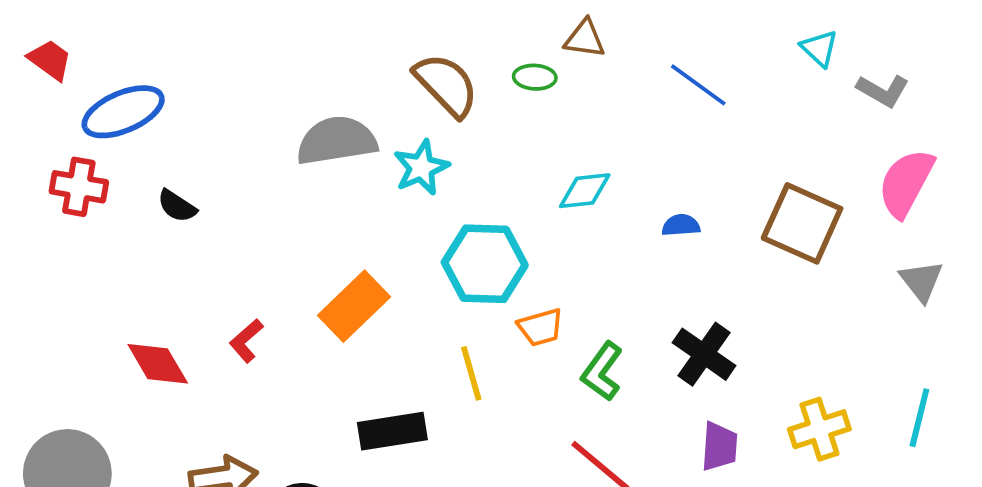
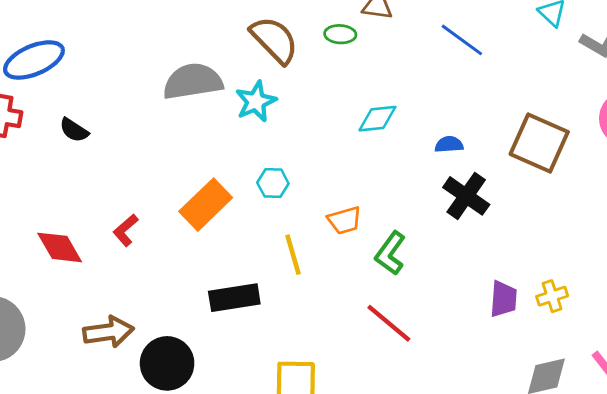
cyan hexagon: (485, 264) -> (273, 183), moved, size x0.5
black cross: (704, 354) -> (466, 196), moved
yellow cross: (819, 429) -> (552, 296), size x0.7
purple trapezoid: (719, 446) -> (503, 299), moved

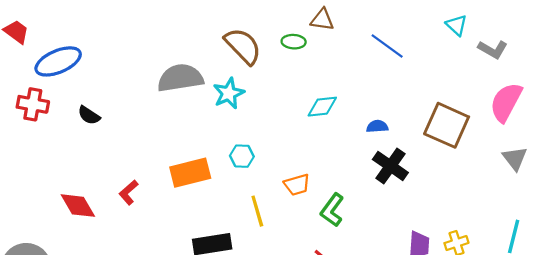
orange rectangle: (206, 205) -> (190, 173), turned 30

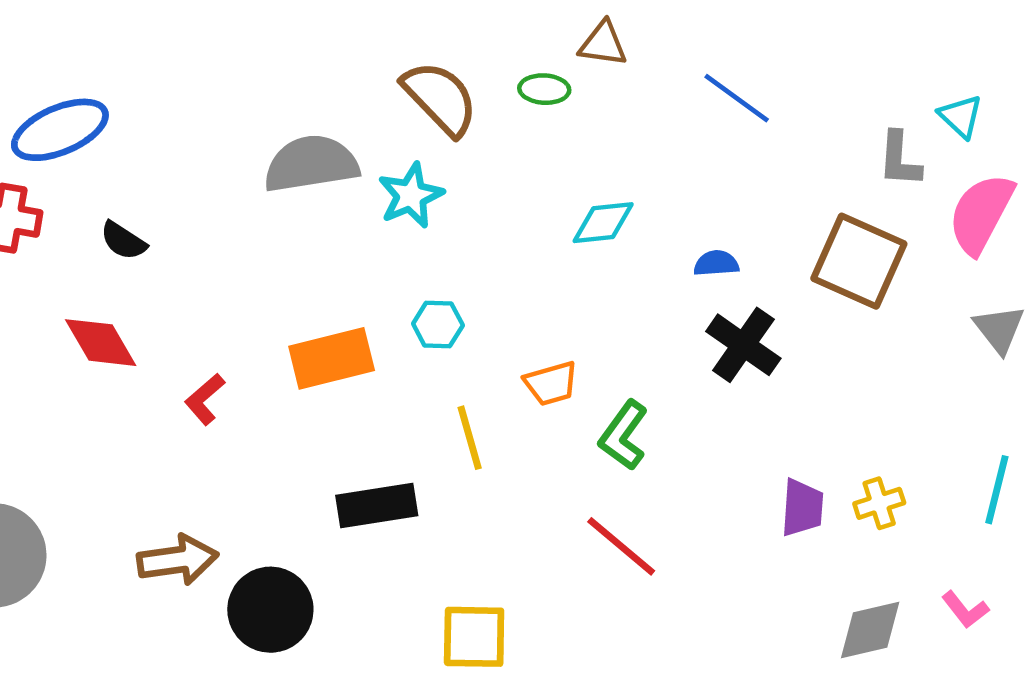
cyan triangle: (456, 25) -> (961, 116), moved
gray L-shape: (493, 49) -> (900, 159), moved, turned 64
red diamond: (78, 206) -> (101, 343), moved

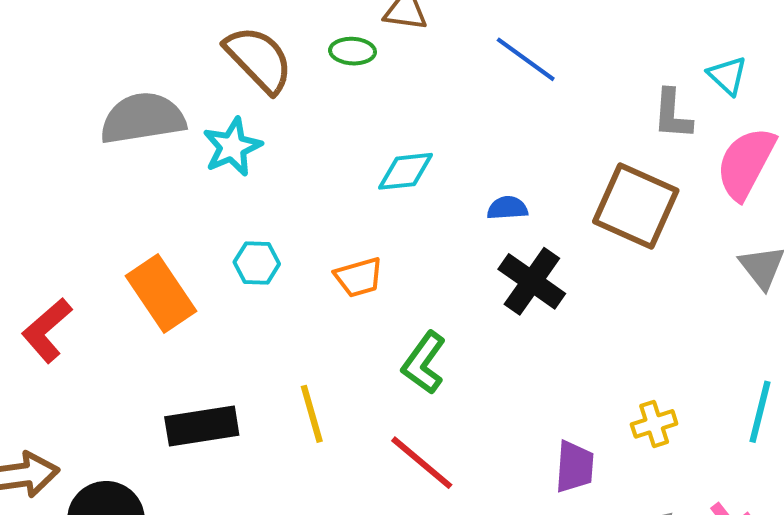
orange rectangle: (332, 358) -> (161, 294), turned 70
orange trapezoid: (551, 383) -> (359, 277), moved
red L-shape: (205, 399) -> (47, 330), size x1.4
yellow line: (470, 438) -> (312, 414), moved
purple trapezoid: (802, 508) -> (575, 467), moved

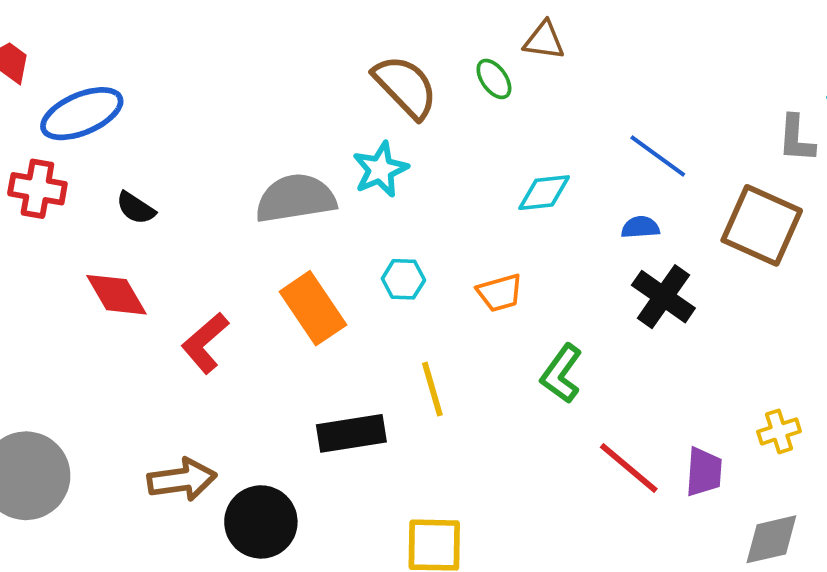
green ellipse: (353, 51) -> (494, 79), turned 51
blue line: (526, 59) -> (658, 156), moved
gray semicircle: (143, 118) -> (296, 198), moved
yellow line: (312, 414) -> (432, 389), moved
red line: (422, 463) -> (629, 468), moved

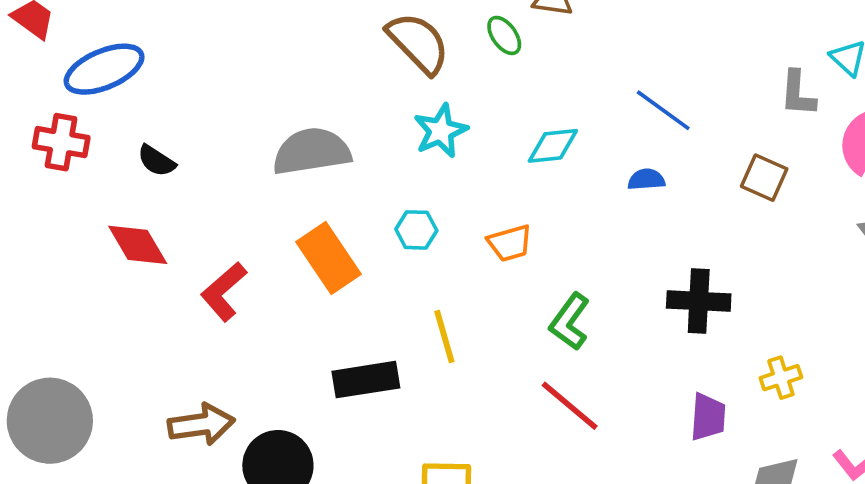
cyan star: (380, 169) -> (441, 131), moved
brown square: (762, 225) -> (764, 178), size x0.6
black cross: (663, 297) -> (699, 301), moved, turned -32
red line: (629, 468) -> (570, 406), moved

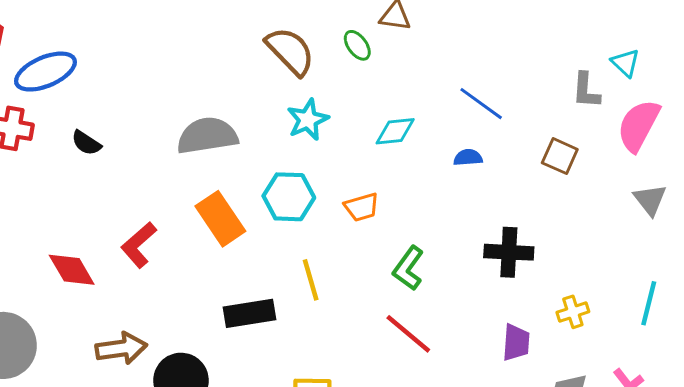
cyan hexagon: (416, 230) -> (289, 197), size x1.6
red diamond: (138, 245) -> (72, 270), moved

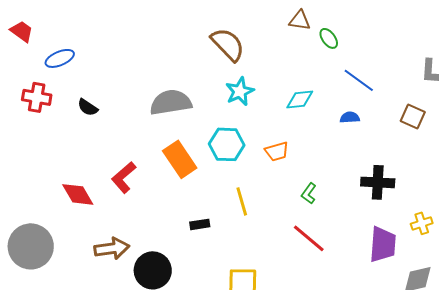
green ellipse: (357, 45) -> (329, 38), moved
blue ellipse: (45, 72) -> (60, 58), size x0.7
green L-shape: (408, 268) -> (309, 193), size x0.7
black rectangle: (249, 313) -> (200, 224), size x0.6
purple trapezoid: (516, 343) -> (383, 244), size x1.4

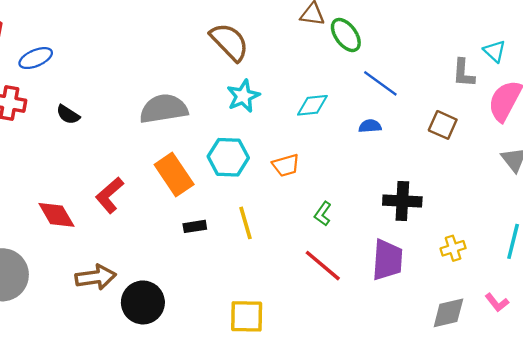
green ellipse: (329, 38) -> (346, 35), size x1.4
black rectangle: (200, 224) -> (195, 226), moved
purple trapezoid: (383, 244) -> (387, 260), moved

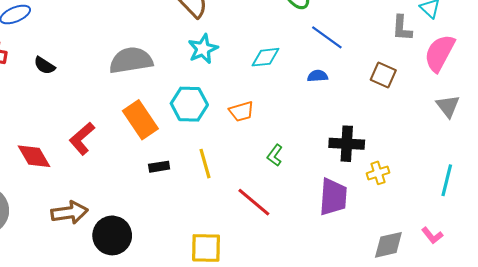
yellow cross: (453, 248) -> (378, 173), moved
red line: (323, 266) -> (254, 202), moved

